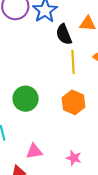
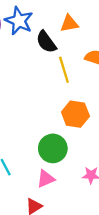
green circle: (26, 99) -> (53, 148), moved

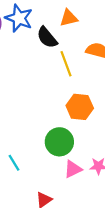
pink triangle: (46, 179) -> (73, 169), moved

